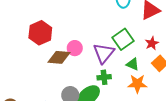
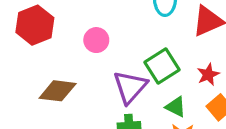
red hexagon: (40, 33) -> (35, 25), moved
pink circle: (75, 48) -> (96, 40), moved

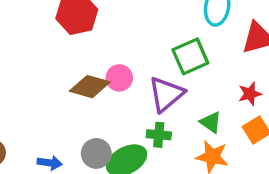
pink circle: (96, 40) -> (119, 78), moved
green square: (162, 66) -> (190, 56), moved

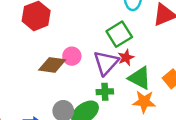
red star: (250, 94) -> (126, 58), moved
green triangle: (211, 122) -> (140, 78), size x1.5

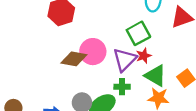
pink circle: (72, 56) -> (93, 52), size x1.5

